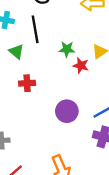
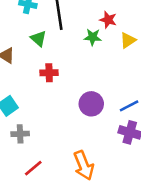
red star: (81, 66) -> (108, 20), moved

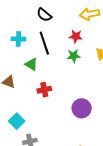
red star: (108, 20) -> (76, 36), moved

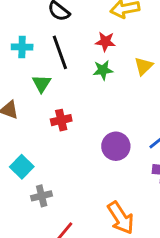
green triangle: (31, 64) -> (42, 84), turned 32

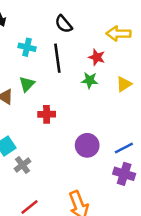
green triangle: (42, 84) -> (27, 84), moved
gray cross: (42, 196) -> (23, 165), moved, turned -35

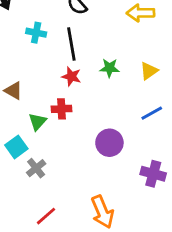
red star: (97, 57) -> (71, 76), moved
green triangle: (27, 84) -> (38, 122), moved
blue line: (124, 148) -> (152, 113), moved

